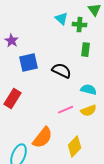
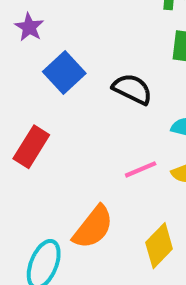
blue square: (29, 63) -> (64, 73), turned -30

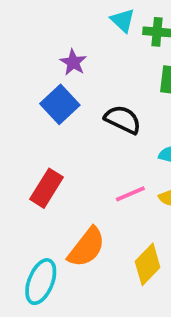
purple star: (29, 27) -> (73, 62), moved
red rectangle: (31, 147) -> (46, 188), moved

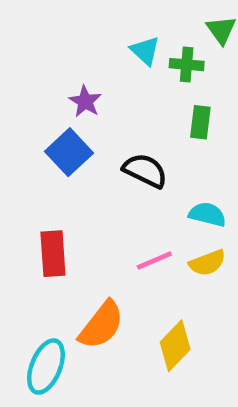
red rectangle: (46, 188) -> (53, 254), turned -36

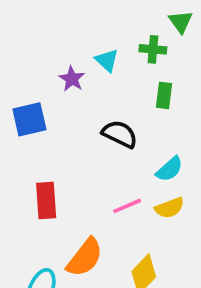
cyan triangle: (145, 51) -> (107, 60), moved
blue square: (69, 152) -> (29, 119), moved, turned 30
cyan semicircle: (207, 214) -> (170, 169), turned 124

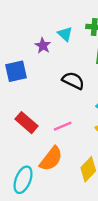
red rectangle: (46, 200) -> (27, 123), turned -45
pink line: (127, 206) -> (63, 126), moved

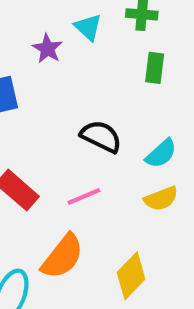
black semicircle: (73, 81) -> (101, 136), moved

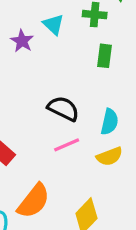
cyan semicircle: (161, 154) -> (109, 122), turned -35
pink line: (84, 196) -> (67, 145), moved

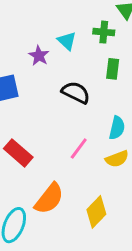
black semicircle: (63, 109) -> (76, 92), moved
pink line: (67, 145) -> (79, 148), turned -30

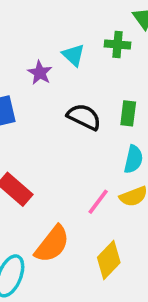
green rectangle: (113, 69) -> (128, 113), moved
pink line: (79, 148) -> (98, 202), moved

